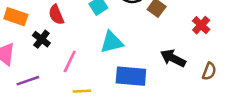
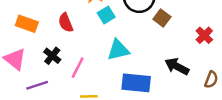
black cross: (41, 39) -> (52, 56), moved

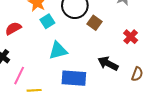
red semicircle: (66, 23) -> (13, 28), turned 84
pink line: (78, 68) -> (19, 76), moved

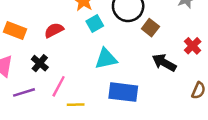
black arrow: (108, 63) -> (164, 63), moved

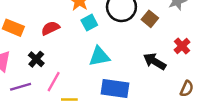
brown square: (150, 28) -> (150, 19), moved

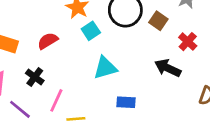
red cross: (182, 46) -> (188, 42), moved
purple line: (21, 87) -> (20, 109), turned 60
blue rectangle: (115, 89) -> (126, 102), size x0.6

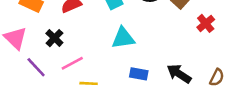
black arrow: (168, 68) -> (179, 74), moved
pink line: (56, 100) -> (72, 63), turned 30

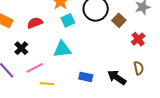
cyan triangle: (123, 38) -> (62, 49), moved
brown semicircle: (217, 77) -> (139, 68), moved, turned -40

